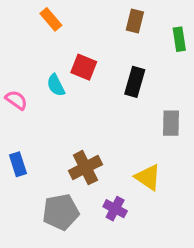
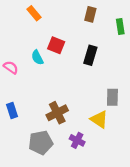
gray rectangle: (171, 123) -> (112, 97), moved

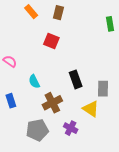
brown rectangle: (90, 14) -> (58, 13), moved
black rectangle: (90, 55) -> (76, 79), moved, turned -36
cyan semicircle: (37, 57) -> (34, 82), moved

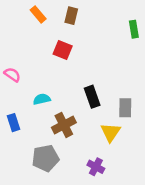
cyan semicircle: (34, 82) -> (42, 99), turned 104
yellow triangle: (91, 109) -> (111, 132), turned 30
purple cross: (71, 128) -> (96, 167), moved

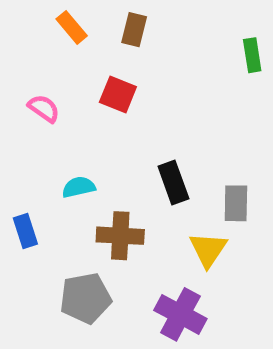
pink semicircle: (12, 75) -> (44, 108), moved
brown cross: (64, 125) -> (120, 236), turned 30
purple cross: (96, 167) -> (180, 314), size x1.5

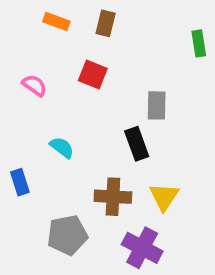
orange rectangle: (72, 27) -> (56, 21), turned -30
cyan semicircle: (79, 187) -> (62, 147), turned 50
gray rectangle: (236, 203) -> (157, 105), moved
brown cross: (120, 236) -> (113, 197), moved

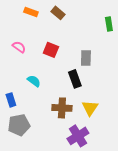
brown rectangle: (106, 23) -> (58, 13), turned -64
red square: (93, 74) -> (51, 50), moved
gray pentagon: (67, 235) -> (19, 125), moved
purple cross: (142, 248) -> (78, 136), turned 30

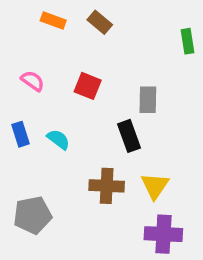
blue rectangle: (11, 100) -> (20, 134), moved
purple cross: (78, 136) -> (163, 234), moved, turned 35

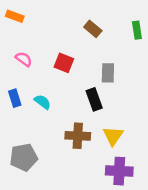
orange rectangle: (53, 21) -> (15, 16), moved
brown rectangle: (100, 22) -> (93, 29), moved

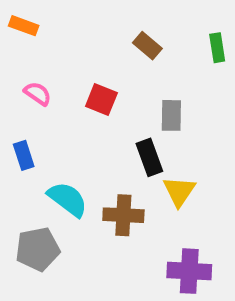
cyan semicircle: (42, 102) -> (68, 199), moved, size x1.5
yellow triangle: (113, 136) -> (179, 191), moved

